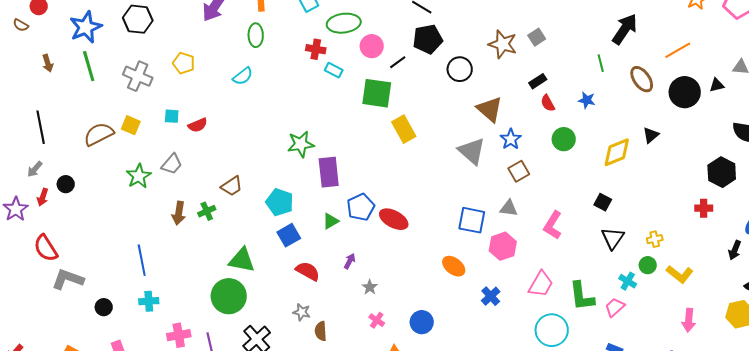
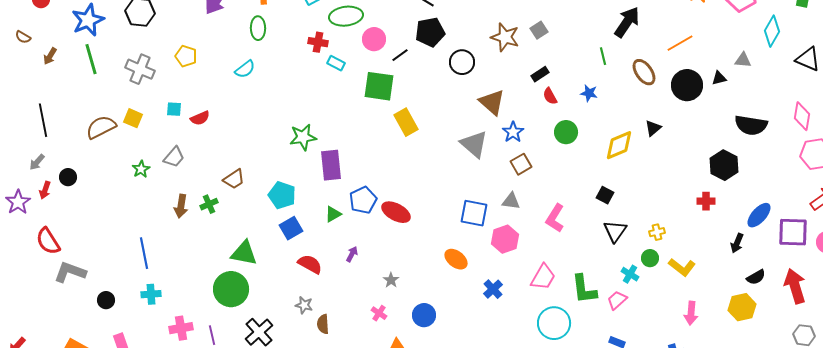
brown semicircle: (21, 25) -> (23, 37), moved
brown arrow: (48, 63) -> (50, 56), turned 48
green star: (139, 176) -> (141, 169), size x0.7
gray star: (370, 287) -> (391, 280), moved

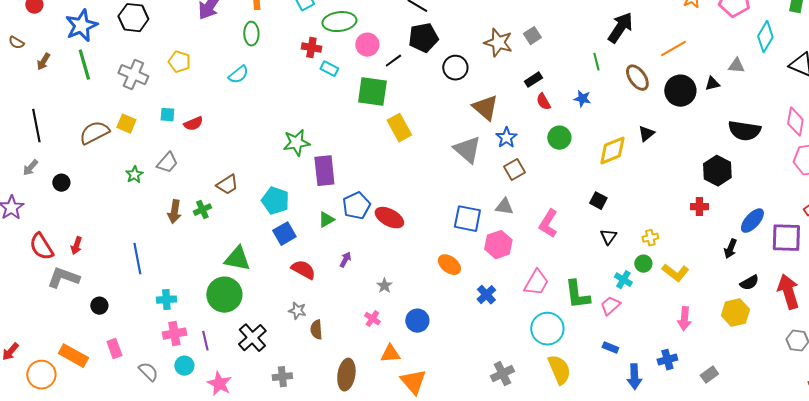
red arrow: (45, 190) -> (76, 246), moved
black triangle: (615, 231) -> (608, 237), size x0.7
cyan cross: (151, 294) -> (166, 300), moved

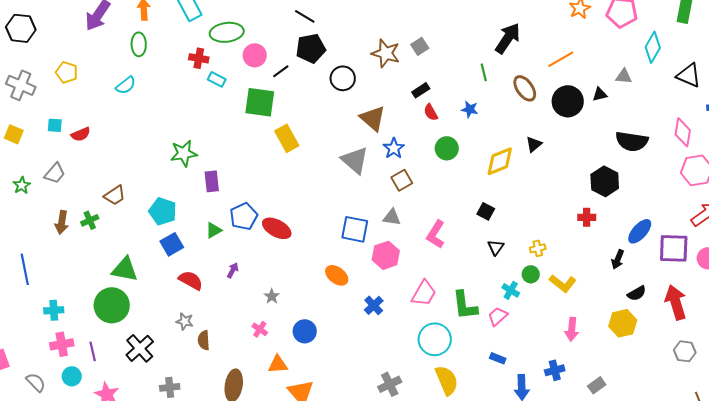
purple rectangle: (324, 171) -> (212, 181), size x0.7

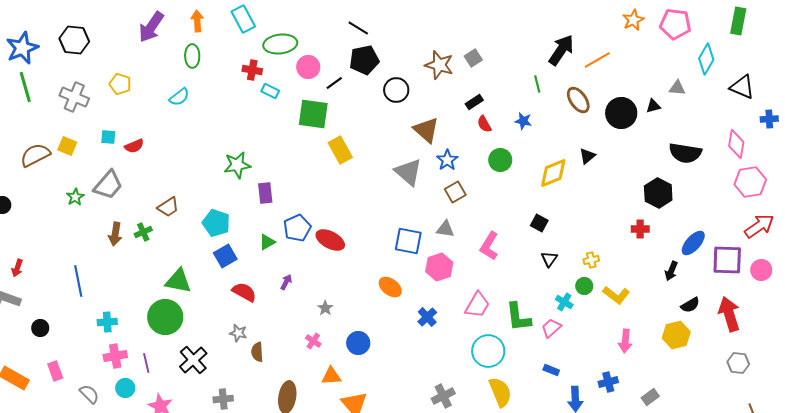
orange line: (561, 59) -> (597, 60), moved
gray trapezoid: (55, 173) -> (108, 185), size x1.4

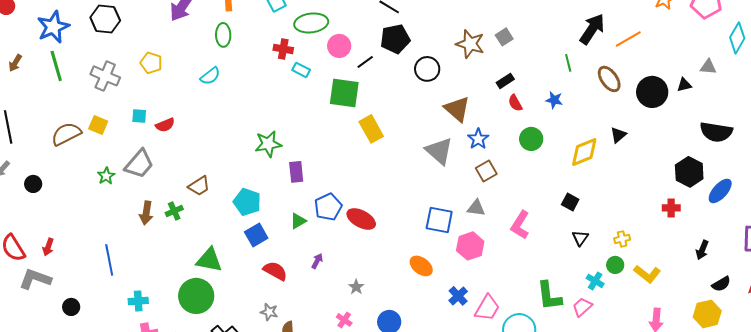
blue ellipse: (693, 243) -> (720, 191), moved
pink trapezoid: (477, 305) -> (487, 308), moved

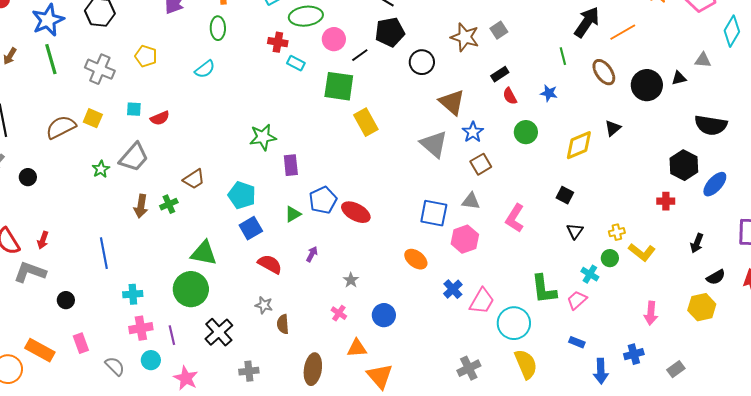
yellow L-shape: (647, 274) -> (642, 252), moved

